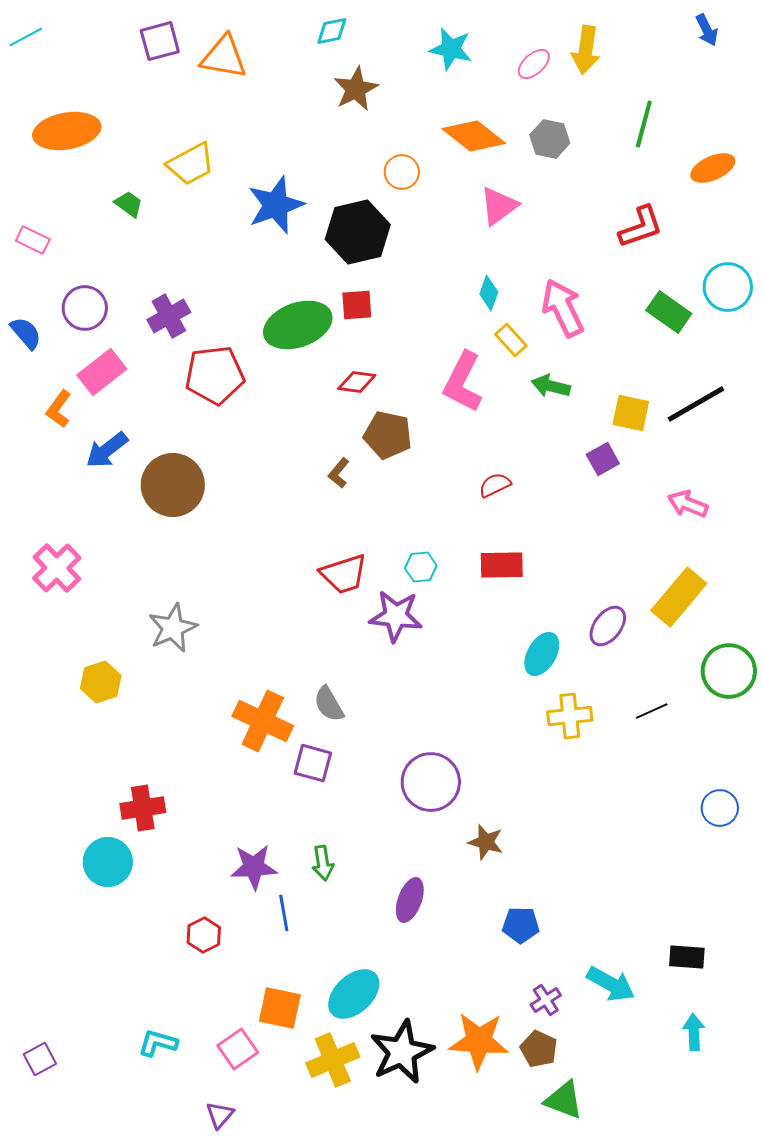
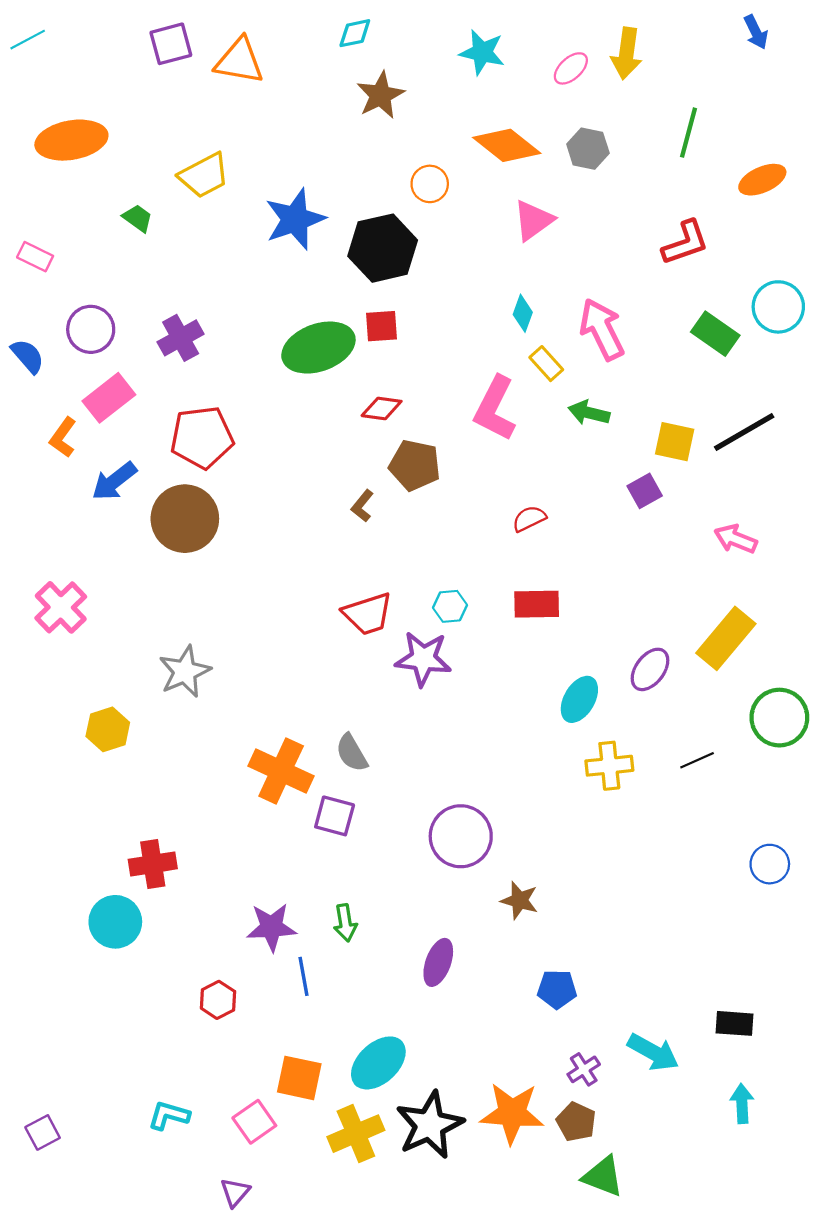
red pentagon: (215, 375) -> (202, 437), moved

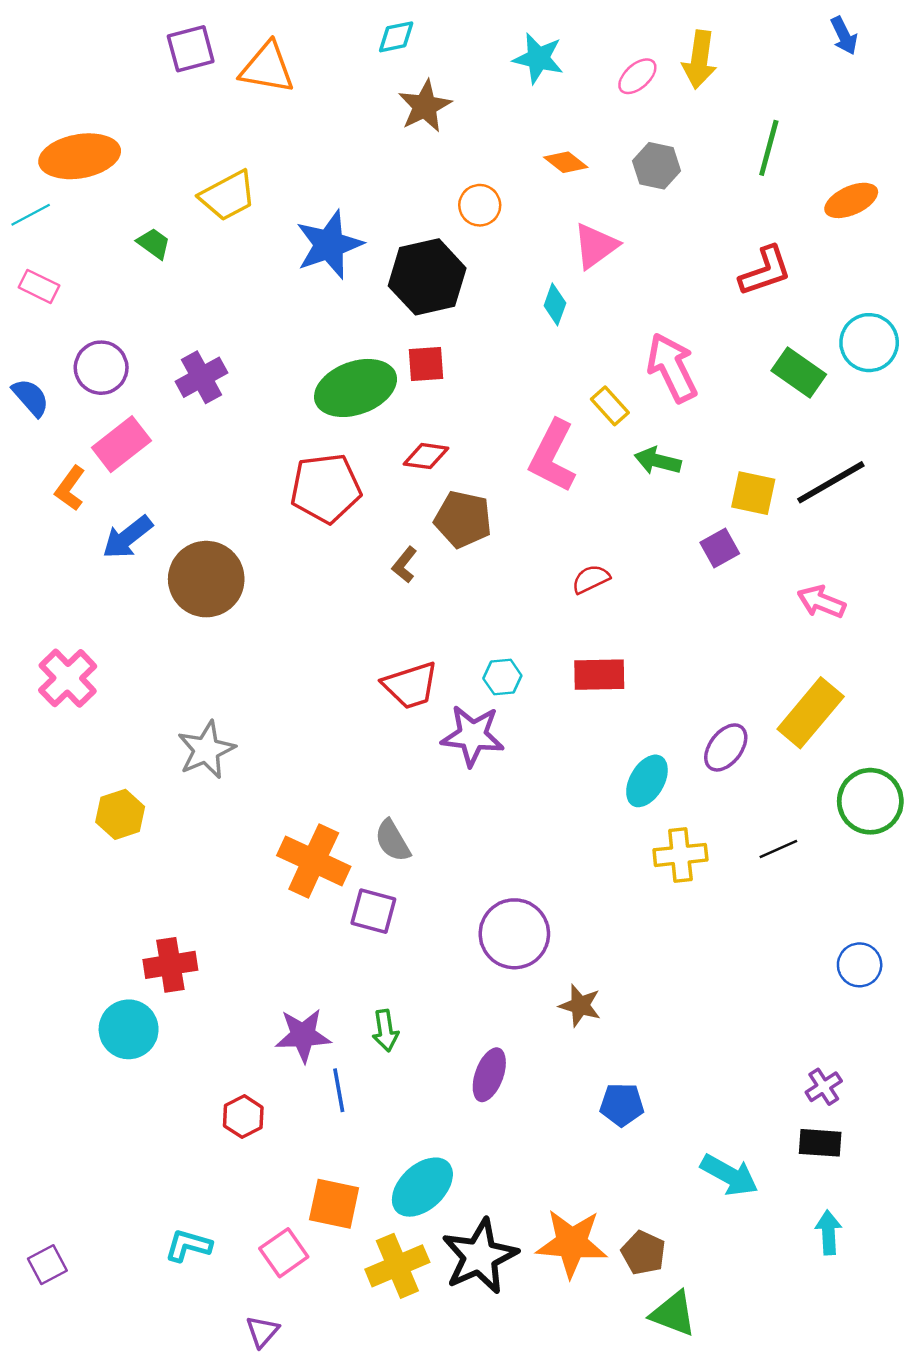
cyan line: (28, 40) -> (31, 215), moved
orange diamond: (507, 145) -> (566, 162), size x0.6
cyan diamond: (523, 313) -> (555, 304), moved
red pentagon: (202, 437) -> (326, 488), moved
purple cross: (584, 1069) -> (824, 1087), moved

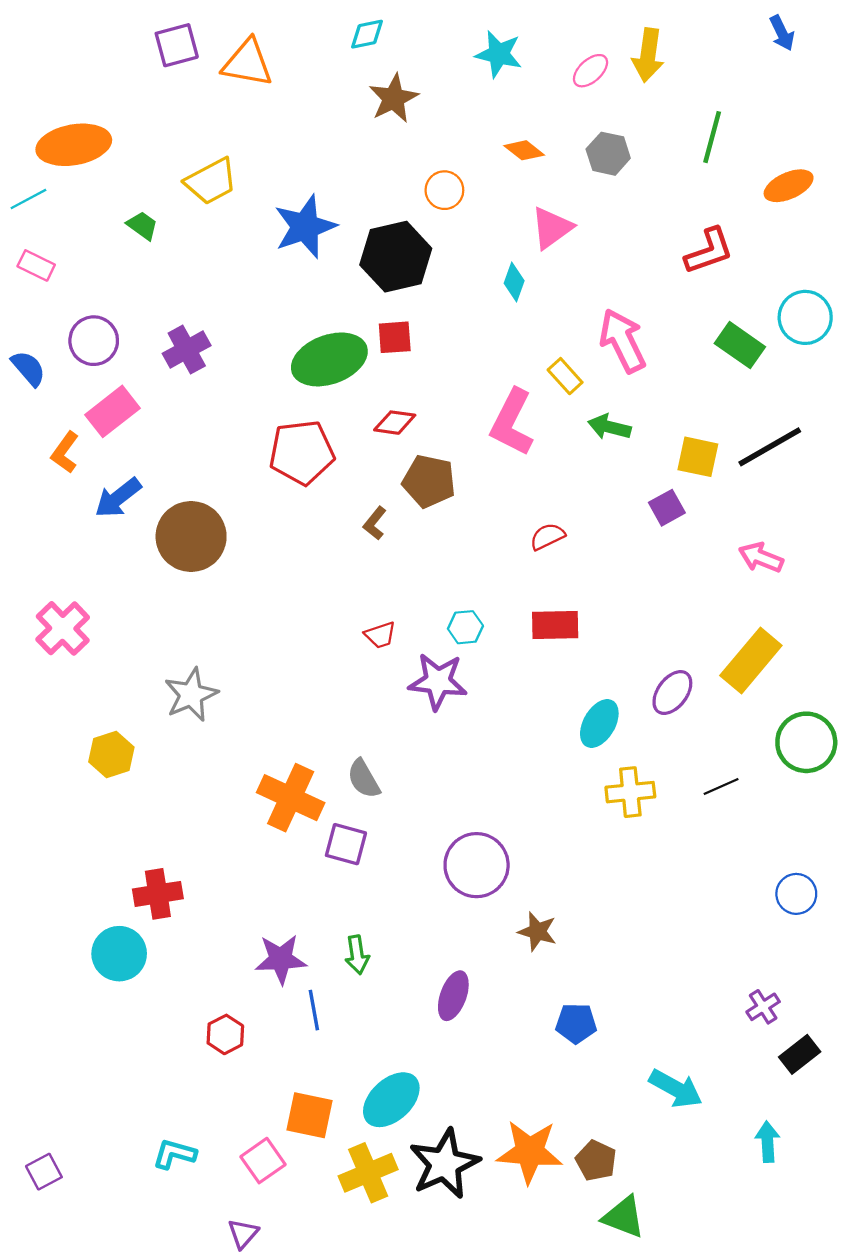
red trapezoid: (410, 685) -> (380, 635), size x0.6
black rectangle: (820, 1143) -> (800, 1054), moved, turned -42

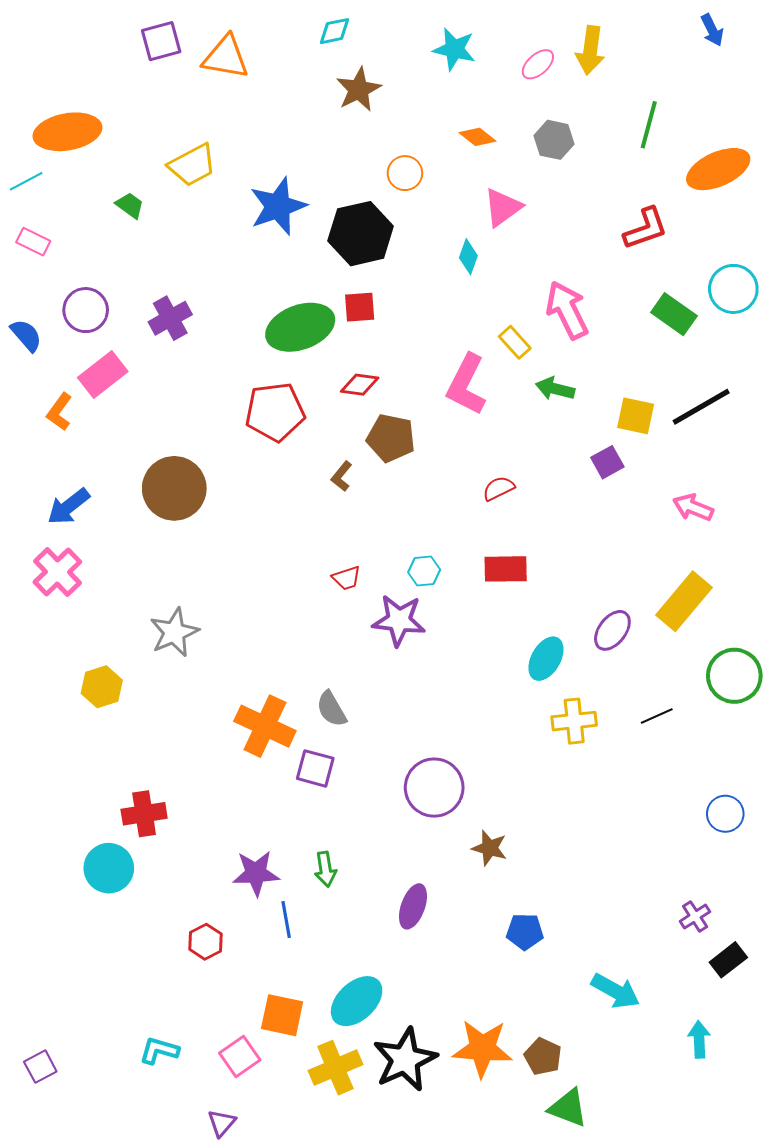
orange ellipse: (789, 186) -> (718, 169), size x1.4
blue arrow: (118, 498) -> (68, 507), moved

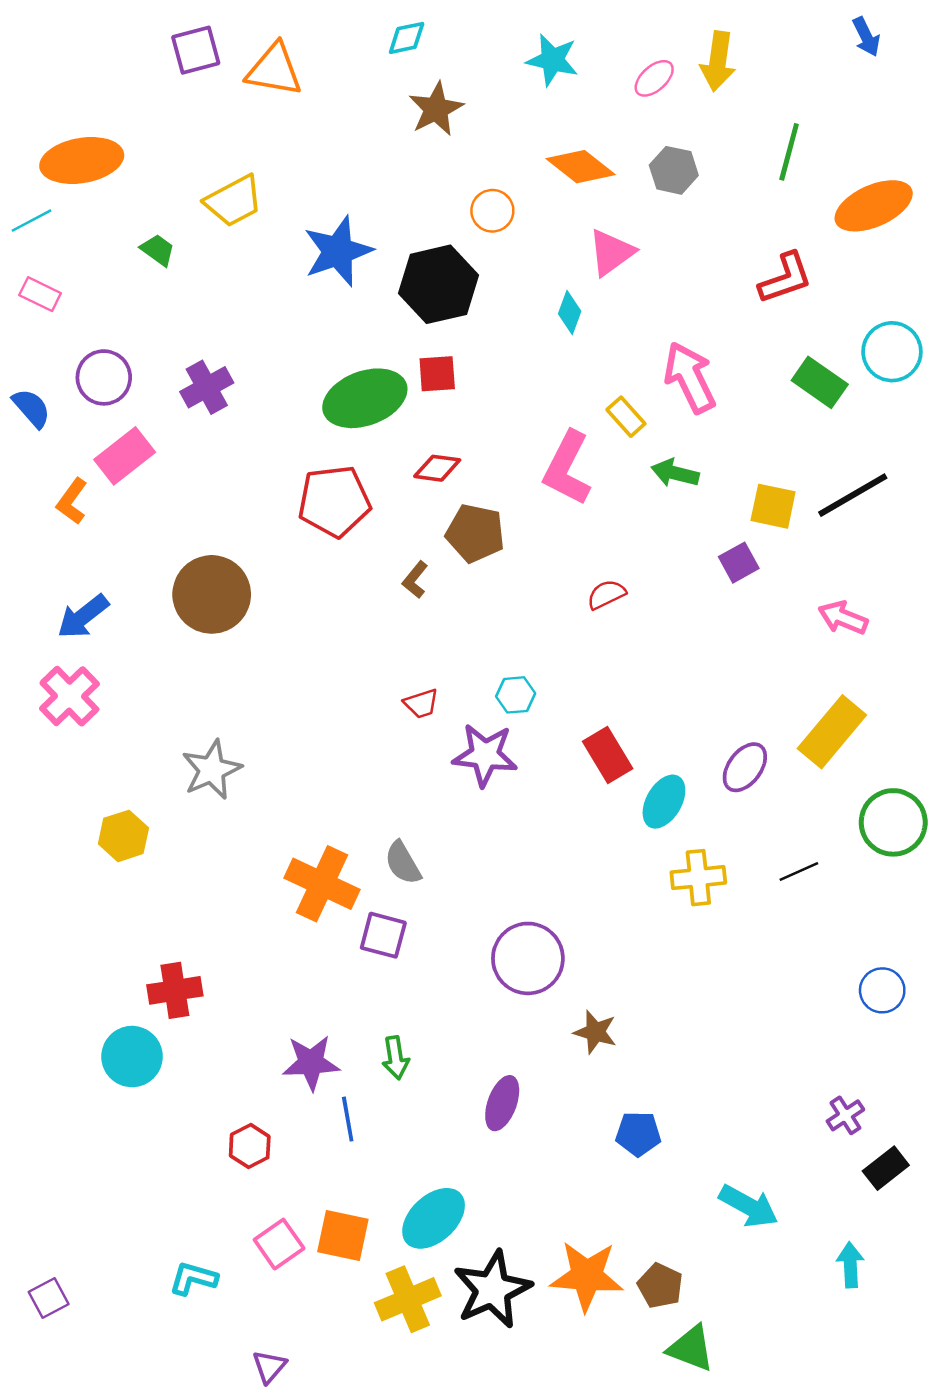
orange diamond: (477, 137) -> (581, 167), size x1.5
red rectangle: (506, 569) -> (608, 755), moved, turned 60
pink square: (240, 1057) -> (279, 1244), moved

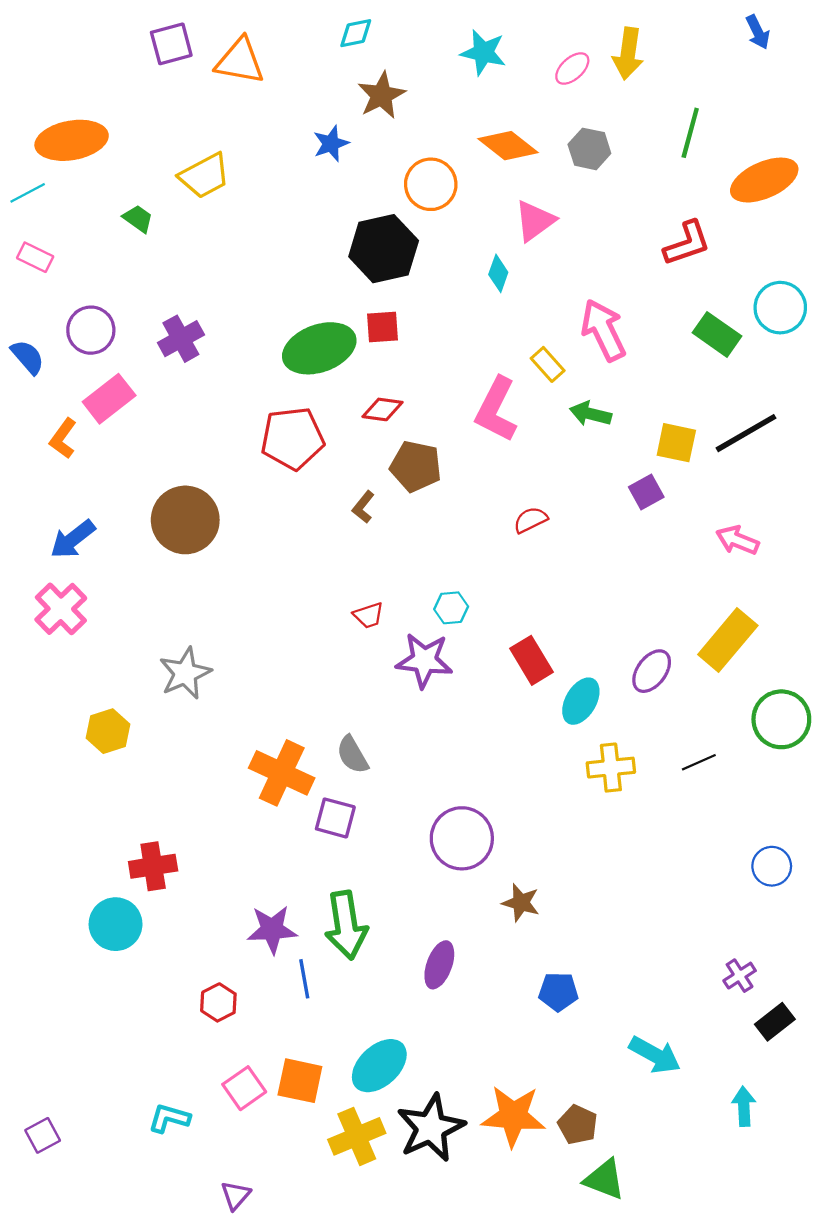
orange circle: (492, 211) -> (431, 184), size x1.4
blue star: (338, 251) -> (331, 144), moved, size x0.6
green arrow: (396, 1058) -> (346, 925), size x1.8

